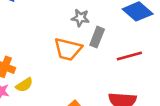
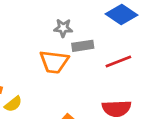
gray rectangle: (97, 37) -> (83, 46), turned 66

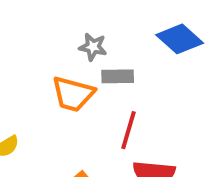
red line: (118, 62) -> (128, 130), moved, turned -60

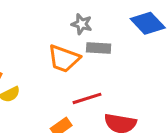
red line: (128, 130) -> (87, 98), moved, turned 52

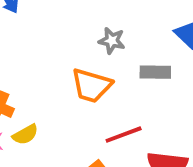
gray rectangle: (99, 48) -> (155, 72), moved

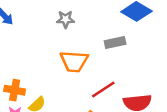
gray star: (112, 41) -> (65, 19), moved

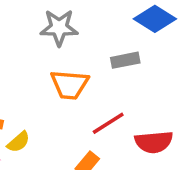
gray star: (65, 19) -> (59, 28), size x1.5

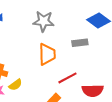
orange trapezoid: (70, 85) -> (47, 54), turned -100

